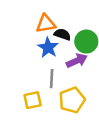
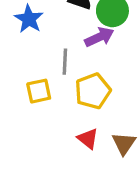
blue star: (48, 48) -> (29, 19), moved

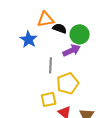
yellow square: (39, 91) -> (49, 99), moved

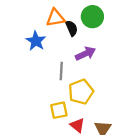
black semicircle: (60, 28) -> (72, 28), turned 48
green circle: (80, 34) -> (92, 17), moved

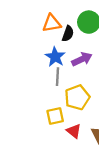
black semicircle: (72, 28) -> (68, 34), turned 42
blue star: (36, 41) -> (55, 57), moved

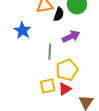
blue star: (55, 57) -> (22, 30), moved
red triangle: (74, 131) -> (65, 89), moved, turned 48

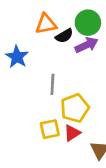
black semicircle: (59, 14) -> (64, 36), turned 40
purple arrow: (71, 37) -> (87, 45), moved

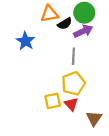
gray line: (52, 84) -> (73, 56), moved
red triangle: (72, 133) -> (71, 104), turned -40

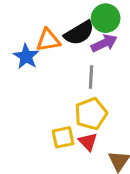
orange triangle: (49, 14) -> (48, 40), moved
black semicircle: (65, 24) -> (79, 33), size x1.5

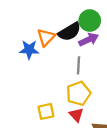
orange triangle: (48, 40) -> (46, 37), turned -36
blue star: (26, 56) -> (29, 50), turned -30
yellow square: (63, 137) -> (46, 111), moved

